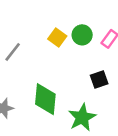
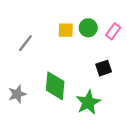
yellow square: (57, 38) -> (66, 30), turned -35

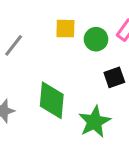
green circle: (88, 28) -> (96, 39), moved

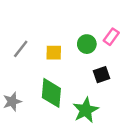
yellow square: (65, 29) -> (54, 53), moved

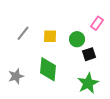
green circle: (87, 44) -> (77, 39), moved
green star: (86, 110) -> (88, 83), moved

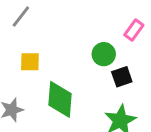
gray line: (23, 33) -> (21, 16), moved
yellow square: (50, 36) -> (30, 62), moved

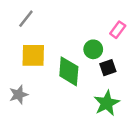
yellow square: (30, 62) -> (33, 55), size x1.5
green diamond: (60, 99) -> (69, 71), moved

